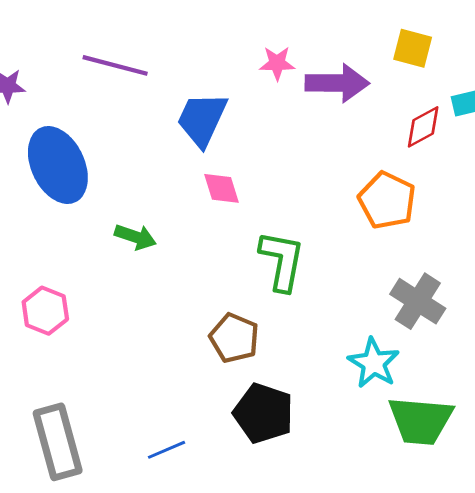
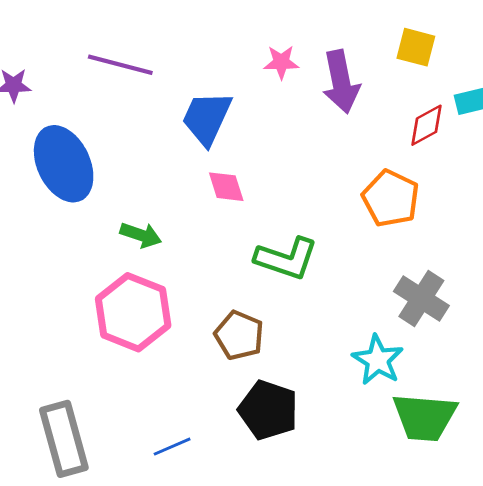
purple arrow: (337, 83) -> (341, 82), turned 78
green L-shape: (282, 261) -> (286, 259), turned 98
pink hexagon: (45, 311) -> (133, 312), moved, size x1.6

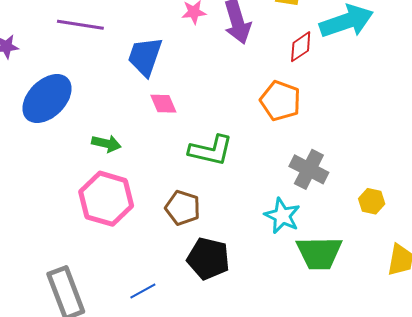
blue ellipse: (64, 164) -> (47, 99), turned 76

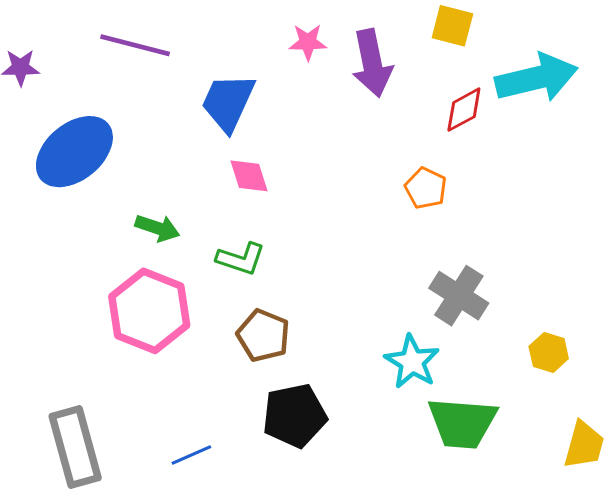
orange pentagon: (280, 101) -> (426, 188), size x0.7
green L-shape: (211, 150) -> (241, 259), moved, size x0.7
black pentagon: (208, 259) -> (295, 416), turned -30

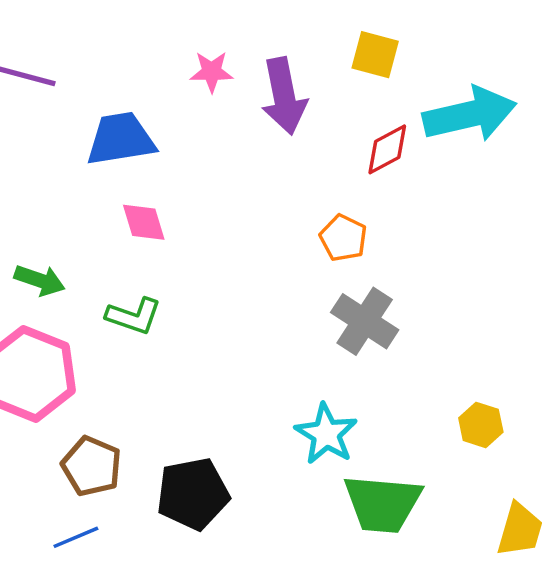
blue trapezoid: (228, 102) -> (121, 139), turned 56
gray cross: (459, 296) -> (365, 321), moved
brown pentagon: (263, 336) -> (92, 466), moved

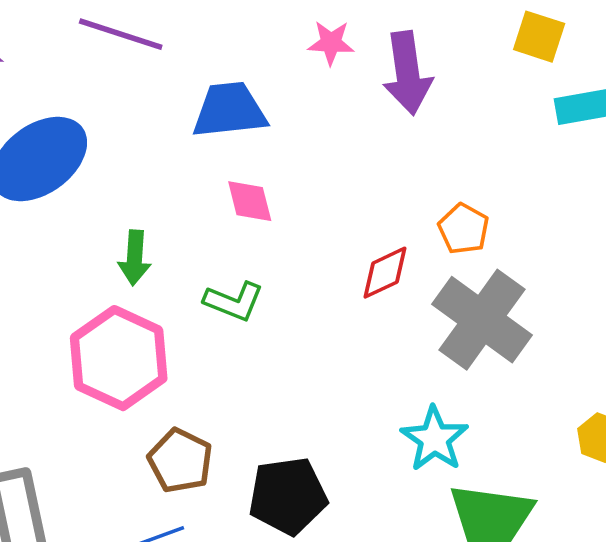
yellow square: (375, 55) -> (539, 37), moved
red diamond: (387, 149) -> (385, 273), moved
green arrow: (40, 280) -> (135, 258), turned 72
gray cross: (365, 321) -> (482, 320), size x1.4

